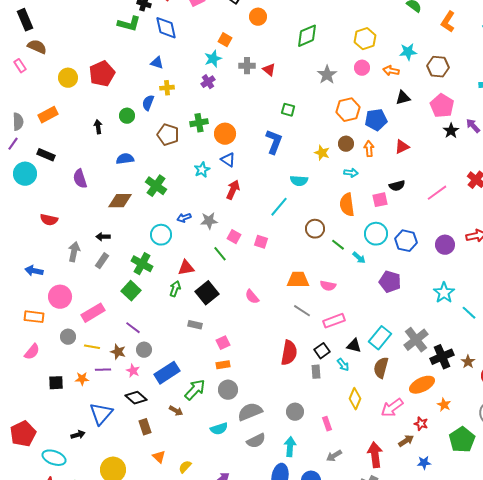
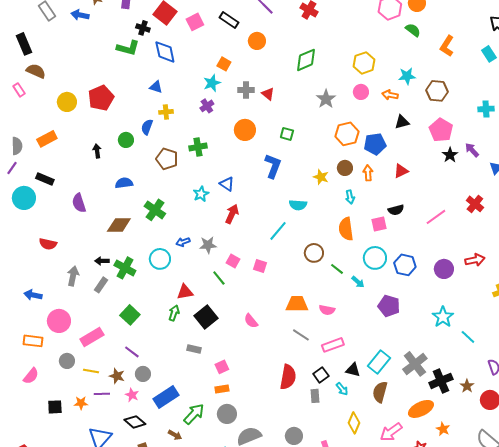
orange circle: (225, 134) -> (245, 130), moved
cyan arrow: (351, 173) -> (350, 197), turned 72
green cross: (142, 264) -> (125, 268), moved

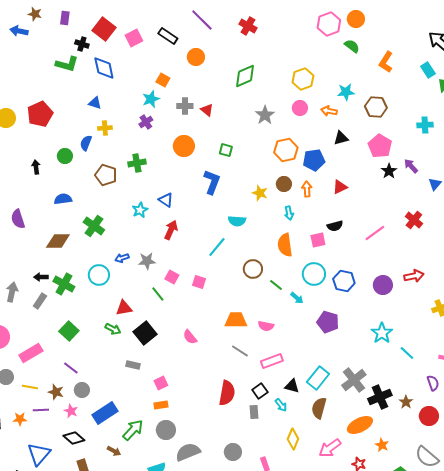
green arrow: (174, 313) -> (113, 329), turned 98

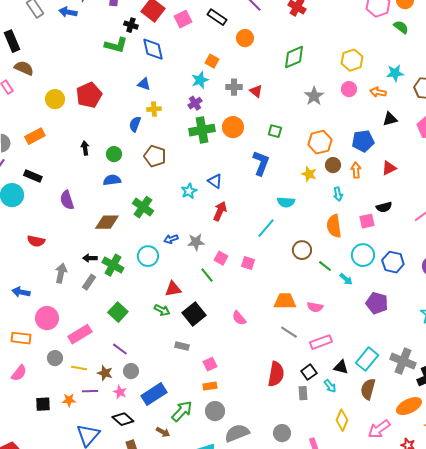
orange hexagon: (286, 150) -> (320, 142), moved
green circle: (65, 156) -> (114, 154), moved
green cross: (137, 163) -> (202, 130), moved, size x1.4
gray cross: (354, 380) -> (403, 361), turned -30

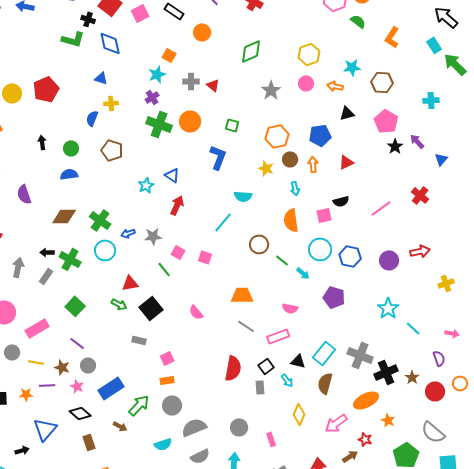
green cross: (202, 130) -> (159, 124), turned 30
green cross: (143, 207) -> (100, 220), moved
pink semicircle: (315, 307) -> (290, 308), moved

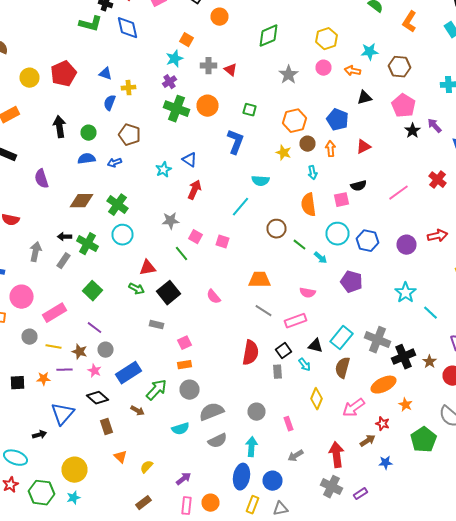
blue triangle: (101, 78) -> (106, 74), moved
blue pentagon: (320, 135) -> (338, 120), turned 30
black arrow: (42, 142) -> (60, 127), size x1.5
blue arrow: (128, 233) -> (114, 163), moved

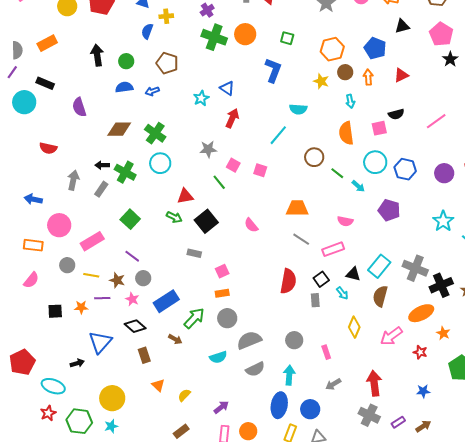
brown arrow: (368, 441) -> (423, 426), moved

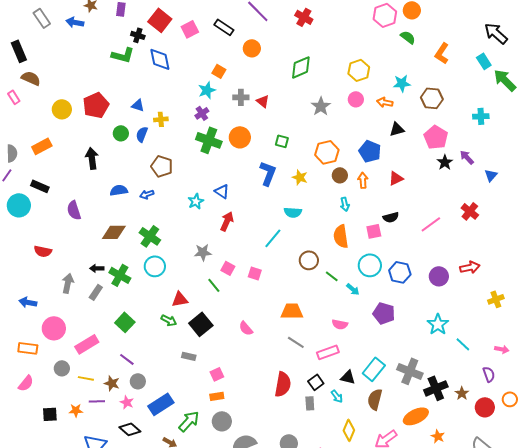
green circle: (126, 61) -> (121, 133), moved
yellow star: (321, 81) -> (300, 177), moved

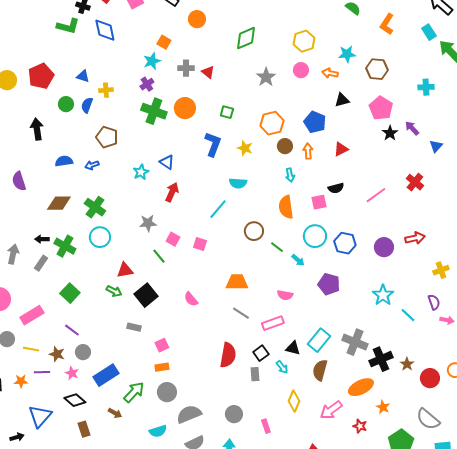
purple semicircle: (489, 374) -> (434, 302), moved

